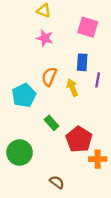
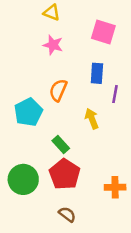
yellow arrow: (72, 88) -> (92, 119), moved
red pentagon: (79, 139) -> (65, 174), moved

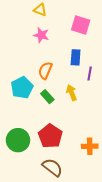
green rectangle: (61, 144) -> (47, 97), moved
brown semicircle: (67, 214) -> (52, 167), size x1.5

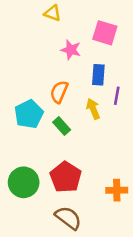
pink star: (41, 35) -> (71, 50), moved
yellow arrow: (72, 93) -> (93, 109), moved

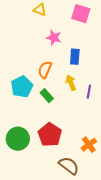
pink square: (105, 33) -> (81, 14), moved
purple line: (117, 96) -> (89, 92), moved
orange cross: (117, 190) -> (89, 145), turned -35
brown semicircle: (68, 218) -> (69, 166), moved

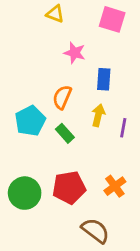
yellow arrow: (71, 83) -> (98, 115), turned 35
red pentagon: (50, 135) -> (69, 188), turned 30
orange cross: (89, 145) -> (115, 186), moved

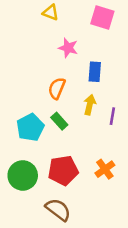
cyan pentagon: (30, 121) -> (30, 127), moved
brown semicircle: (95, 231) -> (58, 210), moved

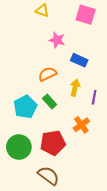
blue rectangle: (95, 72) -> (79, 60), turned -70
orange semicircle: (57, 88) -> (47, 74), turned 42
orange cross: (105, 169) -> (81, 125), moved

